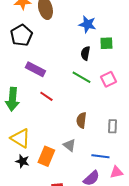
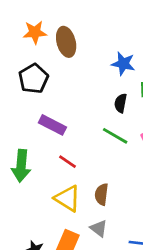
brown semicircle: (81, 120) -> (102, 194), moved
yellow triangle: (20, 138) -> (67, 198), moved

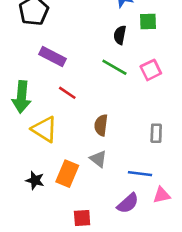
yellow triangle: (67, 198) -> (44, 129), moved

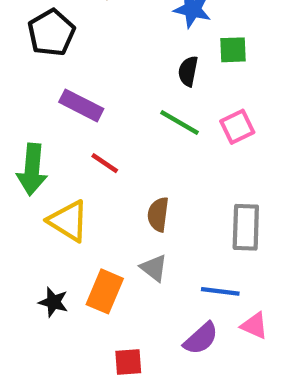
gray rectangle: (156, 133) -> (246, 227), size x1.5
pink triangle: (162, 195) -> (254, 326), turned 36

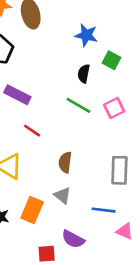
green square: (233, 50) -> (112, 60), turned 30
purple semicircle: (201, 338) -> (73, 239), moved, turned 70

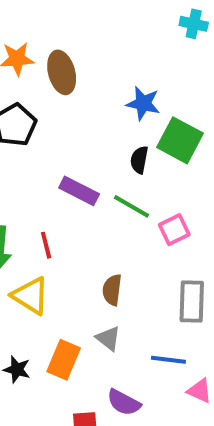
green square: (112, 60) -> (180, 140), size x1.6
purple rectangle: (17, 95) -> (79, 191), moved
pink square: (114, 108) -> (174, 230), moved
red line: (32, 131) -> (46, 245), moved, turned 42

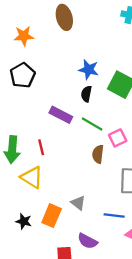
brown ellipse: (62, 72) -> (64, 17), moved
blue star: (143, 103) -> (89, 70), moved
black semicircle: (139, 160) -> (86, 94), moved
brown semicircle: (112, 290) -> (98, 154), moved

